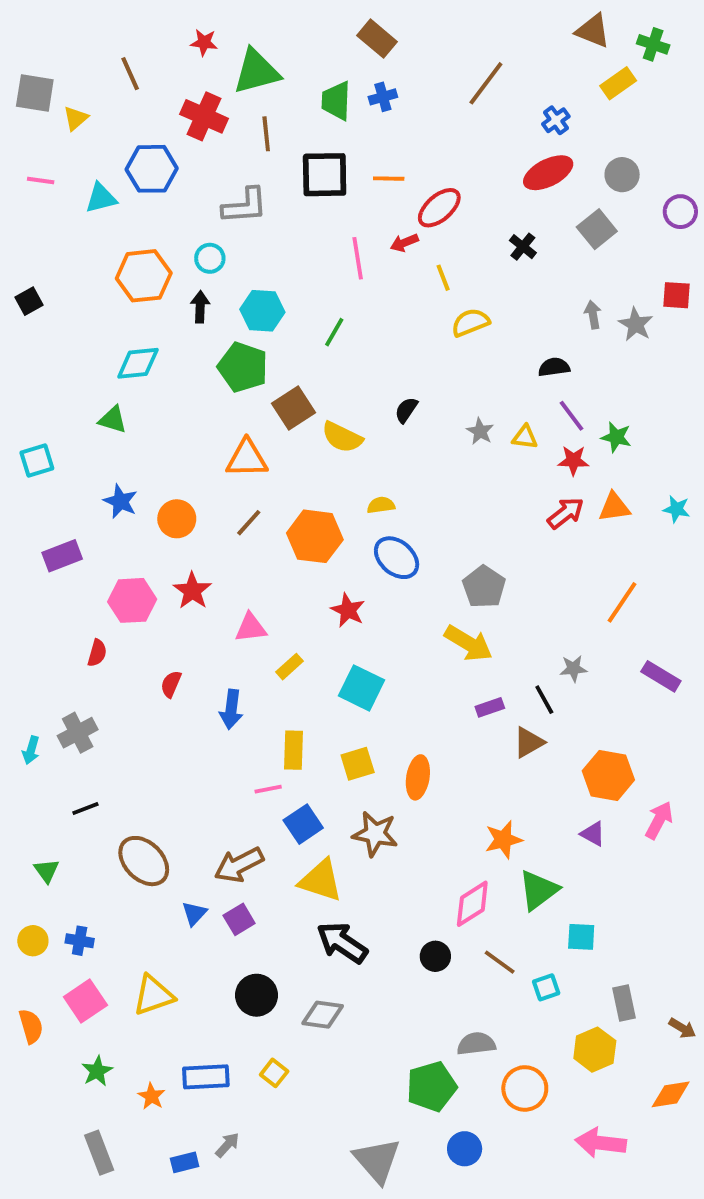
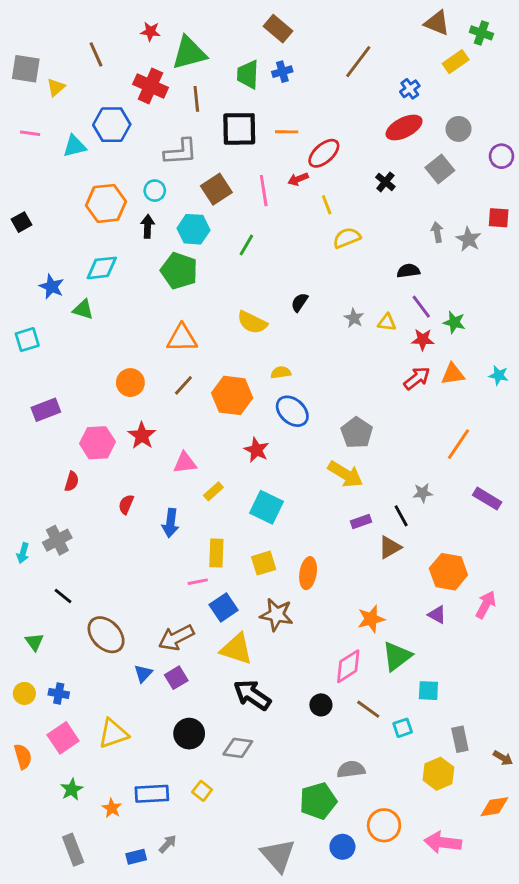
brown square: (293, 408) -> (216, 189), moved
blue star: (120, 501) -> (52, 287), moved
black line: (85, 809) -> (63, 596), turned 60
orange circle: (525, 1088) -> (384, 825), moved

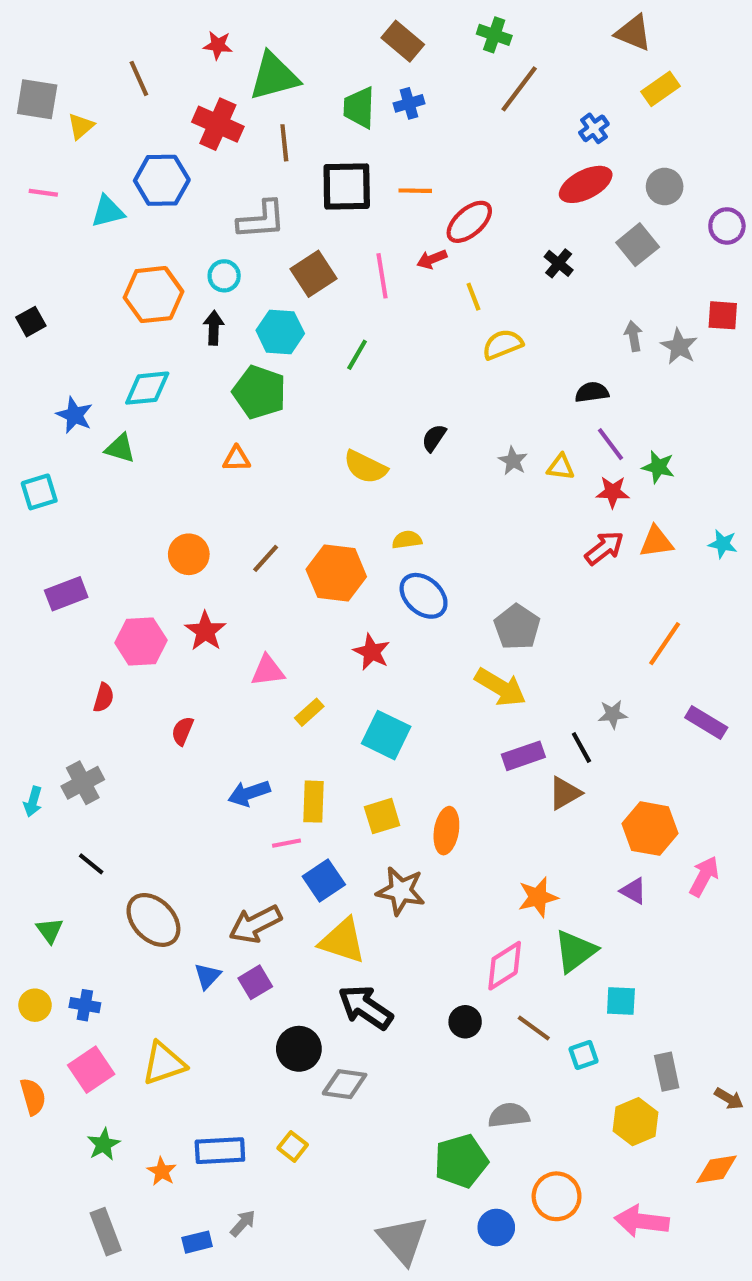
green cross: (481, 33) -> (494, 35), moved
orange triangle: (182, 338) -> (237, 459), moved, size x0.6
purple rectangle: (361, 522) -> (523, 756), size x1.4
blue arrow: (171, 523) -> (249, 793), moved, turned 64
black circle: (189, 734) -> (299, 1049), moved

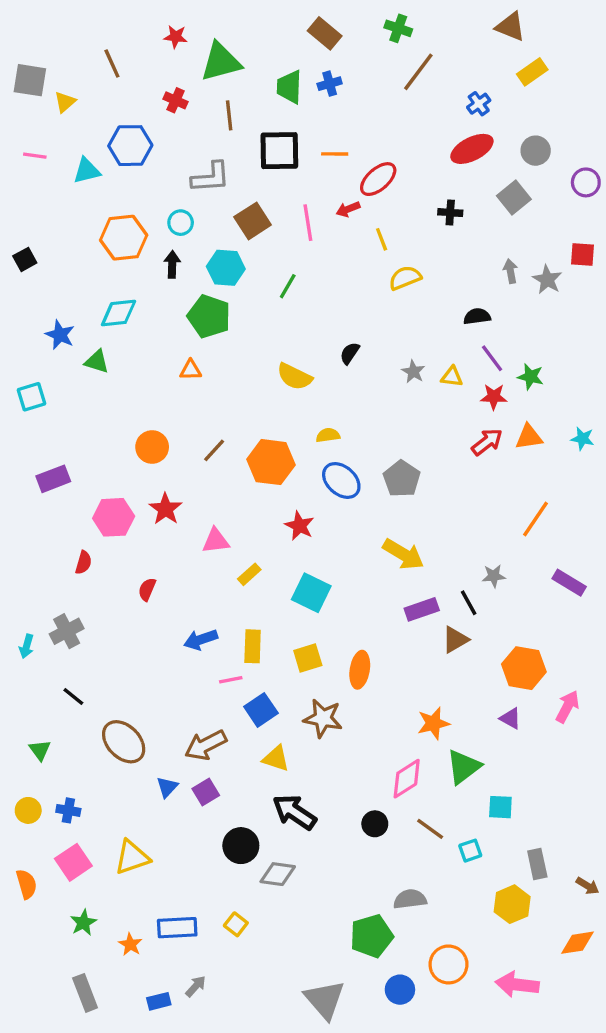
red cross: (218, 124) -> (176, 100), size x0.6
black cross: (559, 263) -> (450, 213), turned -35
gray pentagon: (517, 627) -> (402, 479), moved
yellow triangle: (343, 941) -> (276, 758), size x0.7

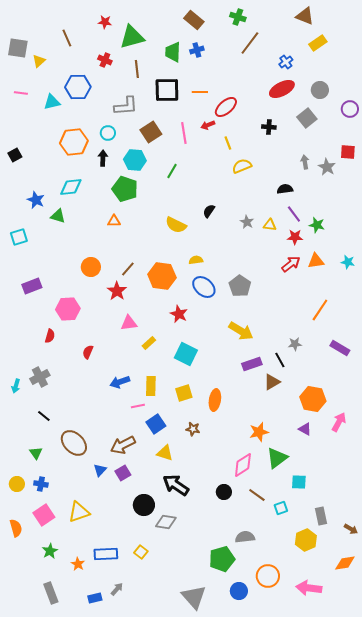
red star: (165, 509) -> (117, 291), moved
brown star: (323, 718) -> (193, 429), size x0.6
green triangle: (40, 750) -> (36, 453), moved

